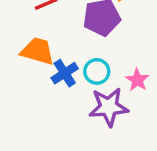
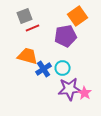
pink star: (137, 80) -> (85, 93), moved

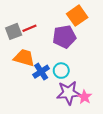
gray square: (25, 16) -> (14, 31), moved

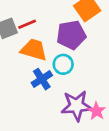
orange trapezoid: (24, 58) -> (34, 50), moved
cyan circle: (61, 71) -> (63, 64), moved

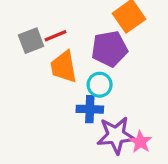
orange trapezoid: (34, 50) -> (64, 67), turned -116
blue cross: (42, 79) -> (90, 109), moved, turned 35

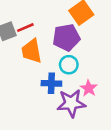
cyan circle: (100, 85) -> (69, 65), moved
pink star: (140, 142) -> (89, 88), moved

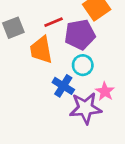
red line: (25, 28) -> (54, 22), moved
blue cross: (51, 83) -> (63, 86), turned 30

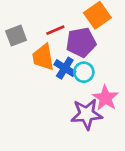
blue cross: (63, 86) -> (65, 68), moved
pink star: (105, 91) -> (105, 98), size x1.4

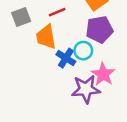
purple pentagon: (81, 42) -> (99, 29), moved
blue cross: (65, 68) -> (66, 58), moved

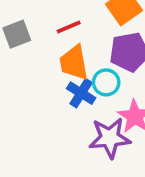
orange trapezoid: (46, 37) -> (74, 63), moved

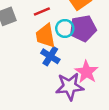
cyan circle: (106, 82) -> (65, 28), moved

